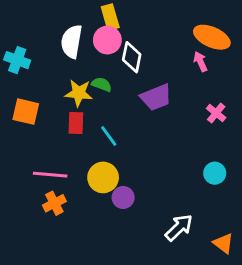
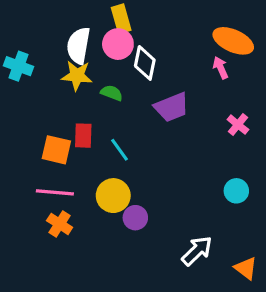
yellow star: (79, 93) -> (77, 76), moved
orange square: (26, 112) -> (56, 150), moved
orange cross: (54, 203) -> (60, 224), turned -30

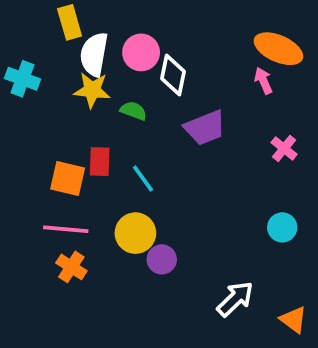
yellow rectangle: (121, 19) -> (70, 22), moved

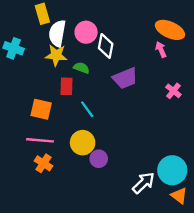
red rectangle: (100, 162) -> (66, 86), moved
cyan circle: (282, 227) -> (172, 170), moved, size x1.6

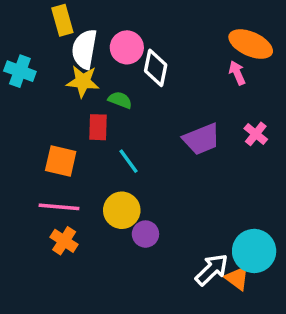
purple trapezoid: (125, 78) -> (201, 139), moved
orange triangle: (179, 196) -> (237, 278), moved

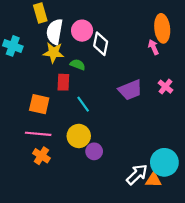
orange ellipse: (251, 44) -> (162, 28), turned 60
orange triangle: (237, 278) -> (153, 180), turned -35

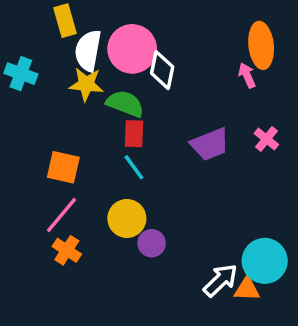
pink circle: (82, 31) -> (132, 49), size x1.4
green semicircle: (78, 65) -> (125, 104), size x1.5
red rectangle: (63, 82) -> (134, 134), moved
pink line: (38, 134) -> (62, 215), turned -55

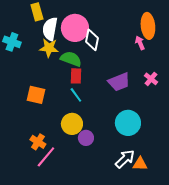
pink line: (62, 215) -> (46, 157), moved
cyan circle: (265, 261) -> (128, 123), moved

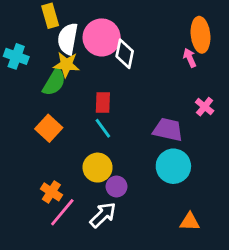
green semicircle: (71, 59) -> (54, 82), moved, turned 100
purple trapezoid: (119, 82) -> (168, 130), moved, turned -145
orange square: (36, 95) -> (49, 128), turned 30
white arrow: (125, 159) -> (103, 215), moved

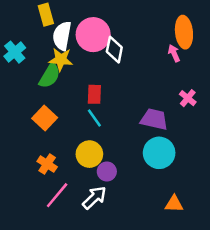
cyan cross: (16, 56) -> (15, 52), turned 30
orange cross: (51, 192) -> (47, 164), moved

